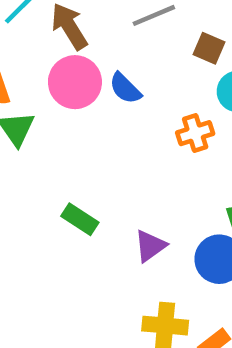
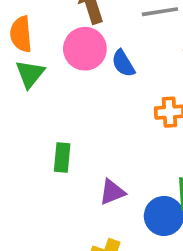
green rectangle: (80, 219) -> (62, 157), turned 48

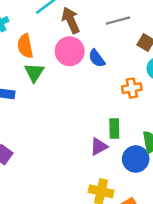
green rectangle: (62, 157) -> (114, 128), moved

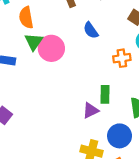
pink circle: (70, 51) -> (51, 48), moved
blue circle: (136, 159) -> (120, 136), moved

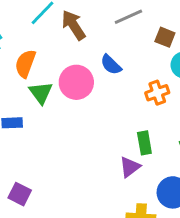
orange semicircle: (26, 17) -> (25, 64), turned 40
pink circle: (51, 48) -> (76, 82), moved

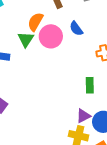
orange semicircle: (25, 64) -> (35, 22), moved
purple triangle: (130, 167) -> (83, 116), moved

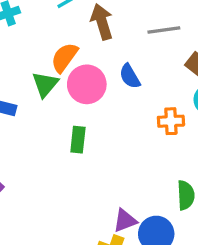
green rectangle: (90, 85) -> (78, 140), moved

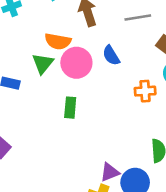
orange semicircle: (64, 57) -> (58, 41), turned -115

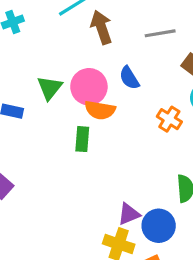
orange semicircle: (58, 41) -> (100, 110), moved
orange cross: (145, 91) -> (169, 119), turned 36

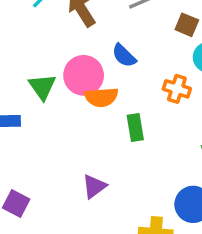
green rectangle: (82, 139) -> (135, 127), moved
purple triangle: (129, 214) -> (94, 186), moved

